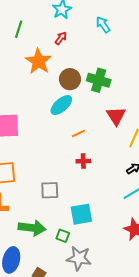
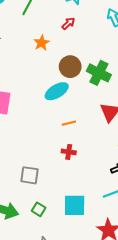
orange star: (38, 61) -> (42, 43), size x0.6
cyan square: (81, 214) -> (75, 205), moved
green square: (63, 236) -> (39, 209), moved

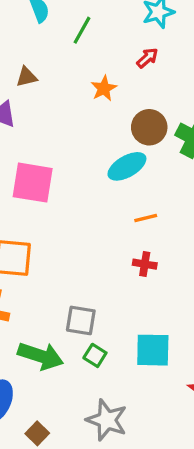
gray square: (30, 175) -> (81, 320), moved

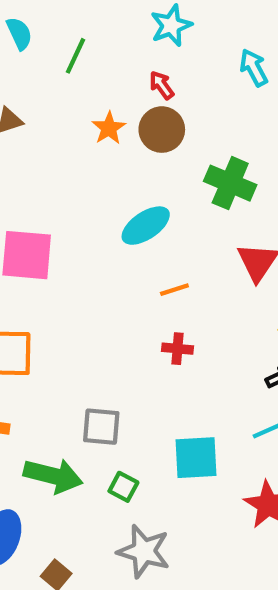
red arrow: (147, 58) -> (162, 85), turned -80
brown circle: (149, 127) -> (162, 130), moved
green square: (95, 355) -> (123, 487), moved

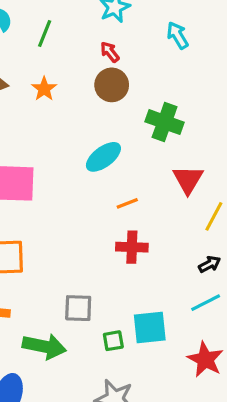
orange star: (109, 128) -> (44, 89), moved
red cross: (178, 349) -> (132, 247), size x1.4
green square: (123, 487) -> (113, 341), moved, turned -35

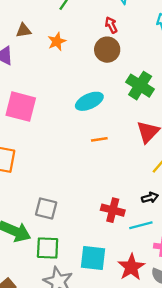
red cross: (132, 247) -> (113, 210), moved
cyan square: (150, 327) -> (93, 258), moved
green square: (113, 341) -> (48, 248), moved, size x1.5

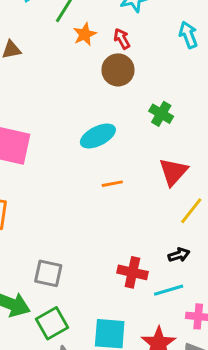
orange star: (57, 41) -> (85, 34), moved
green cross: (140, 86) -> (161, 114), size x0.7
green square: (48, 248) -> (52, 323), turned -30

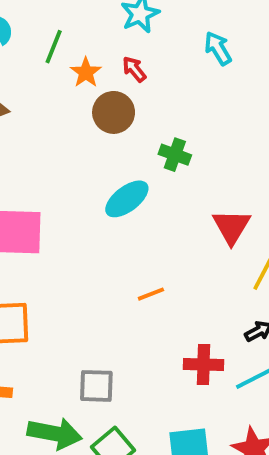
brown circle: (118, 70) -> (114, 112), moved
green cross: (161, 114) -> (175, 155), moved
orange line: (112, 184) -> (151, 294), moved

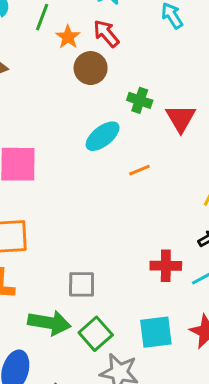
red arrow: (134, 69) -> (106, 33), size x1.4
red triangle: (232, 227) -> (181, 118), moved
orange line: (151, 294) -> (139, 170), moved

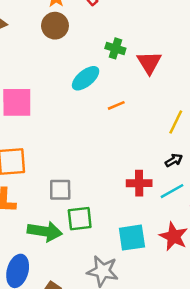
brown circle: (91, 68) -> (55, 26), moved
gray square: (82, 284) -> (60, 190), moved
green square: (96, 334) -> (80, 219), moved, turned 36

